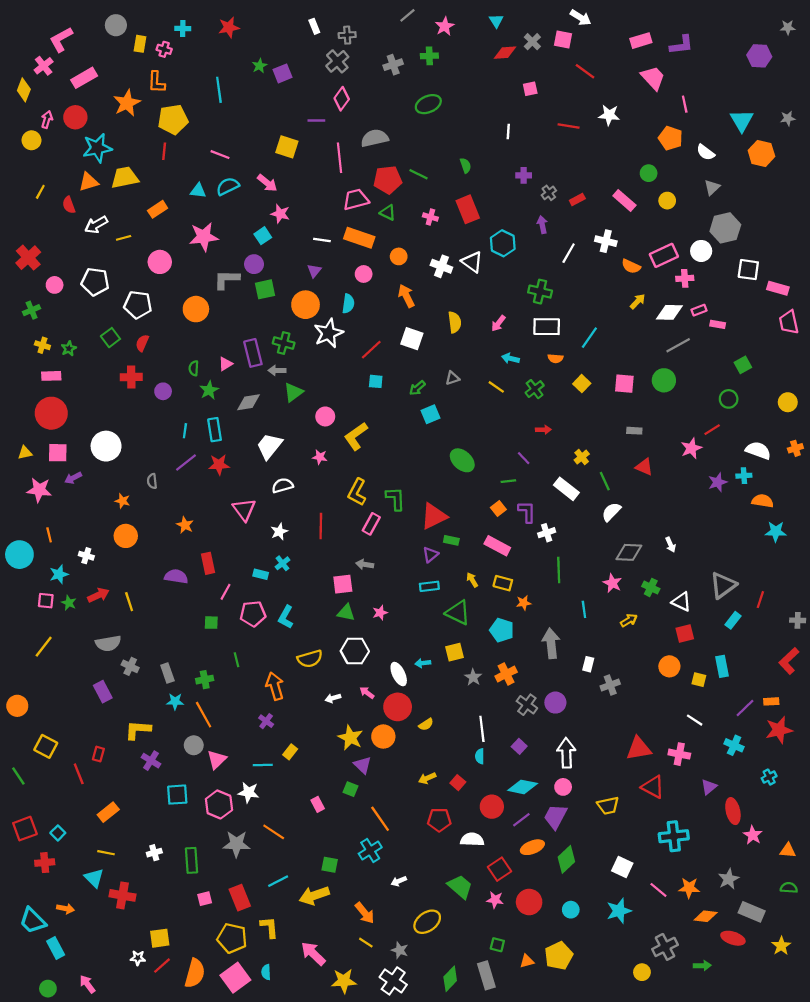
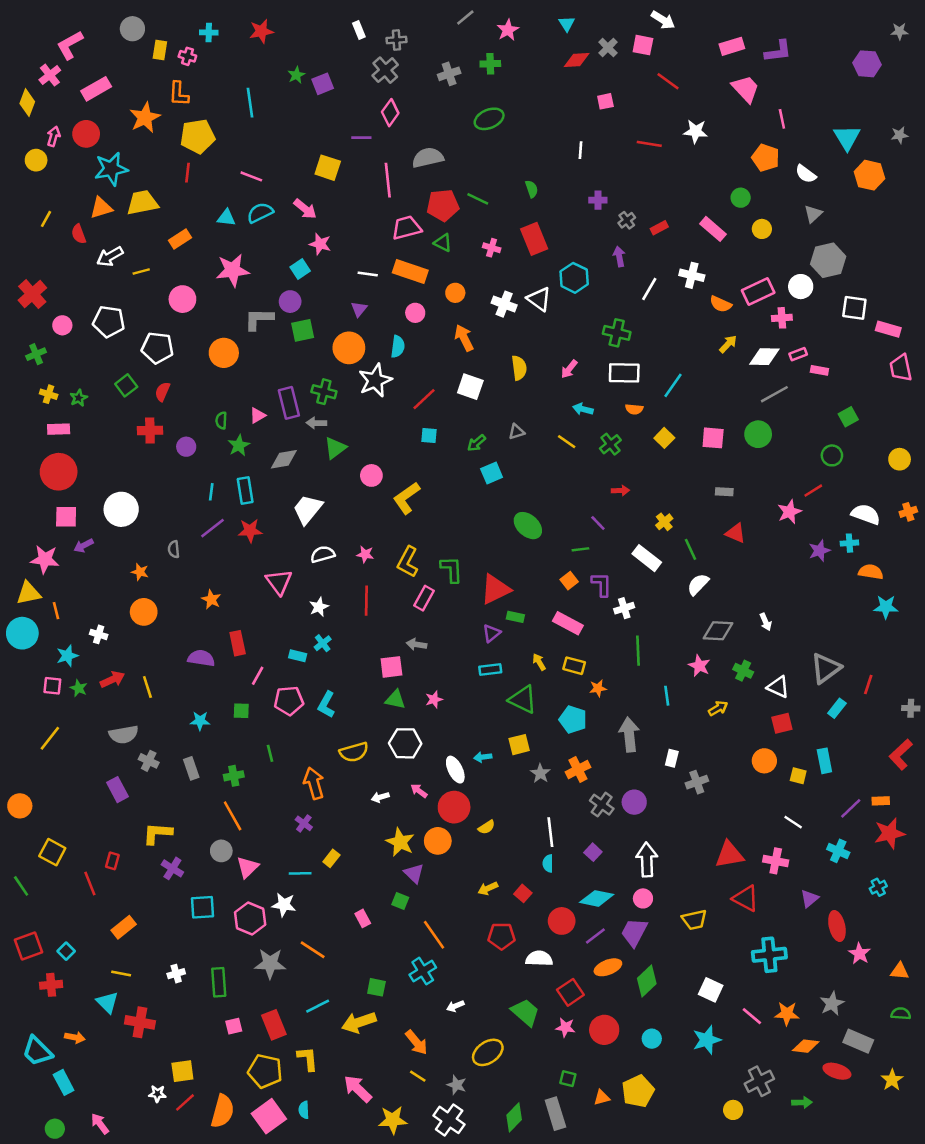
yellow triangle: (25, 453) -> (29, 593), moved, size x1.5
pink star: (320, 457) -> (365, 554), moved
cyan star: (175, 701) -> (200, 721), moved

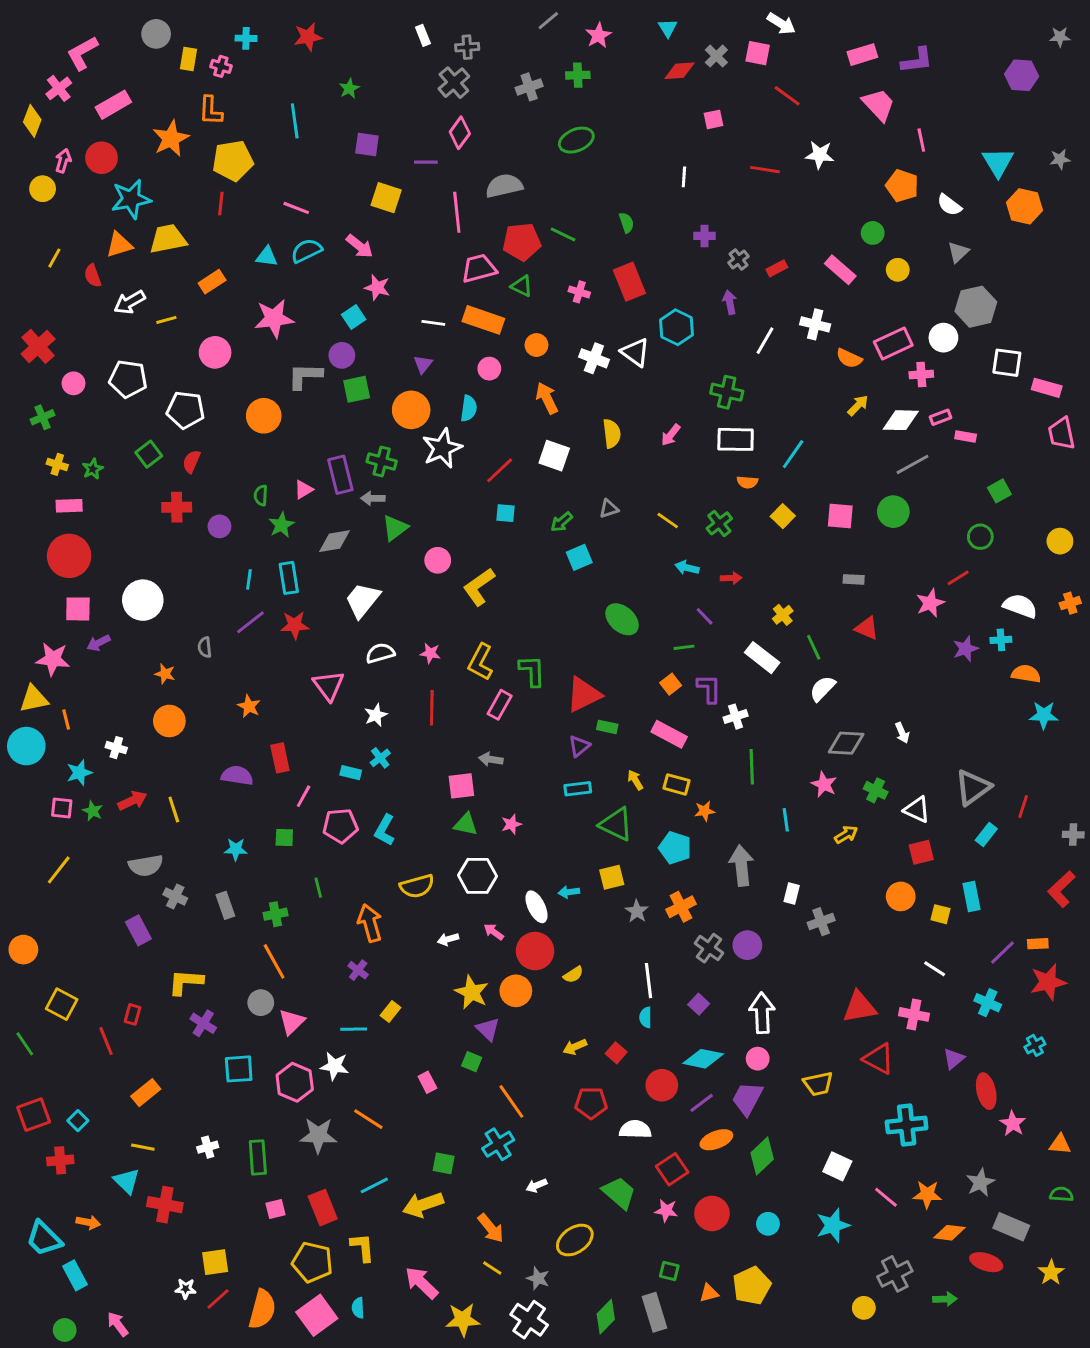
purple square: (323, 84) -> (367, 144), moved, turned 30
cyan arrow: (583, 409) -> (687, 568), moved

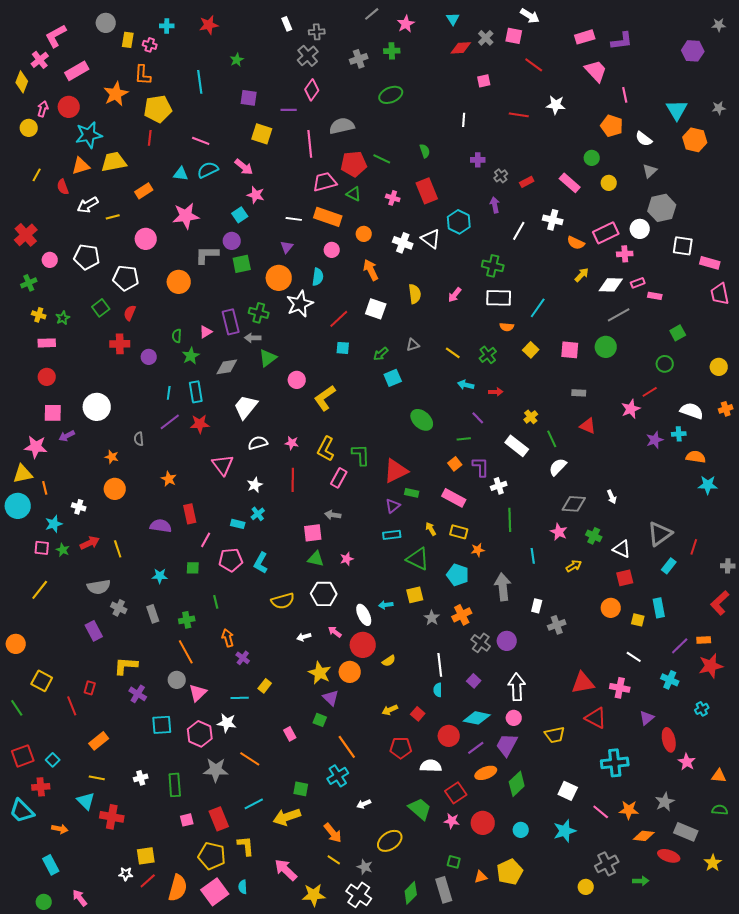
red circle: (69, 556) -> (47, 377), size x0.6
orange arrow: (370, 923) -> (228, 638), moved, size x0.7
cyan trapezoid: (44, 1239) -> (22, 811), moved

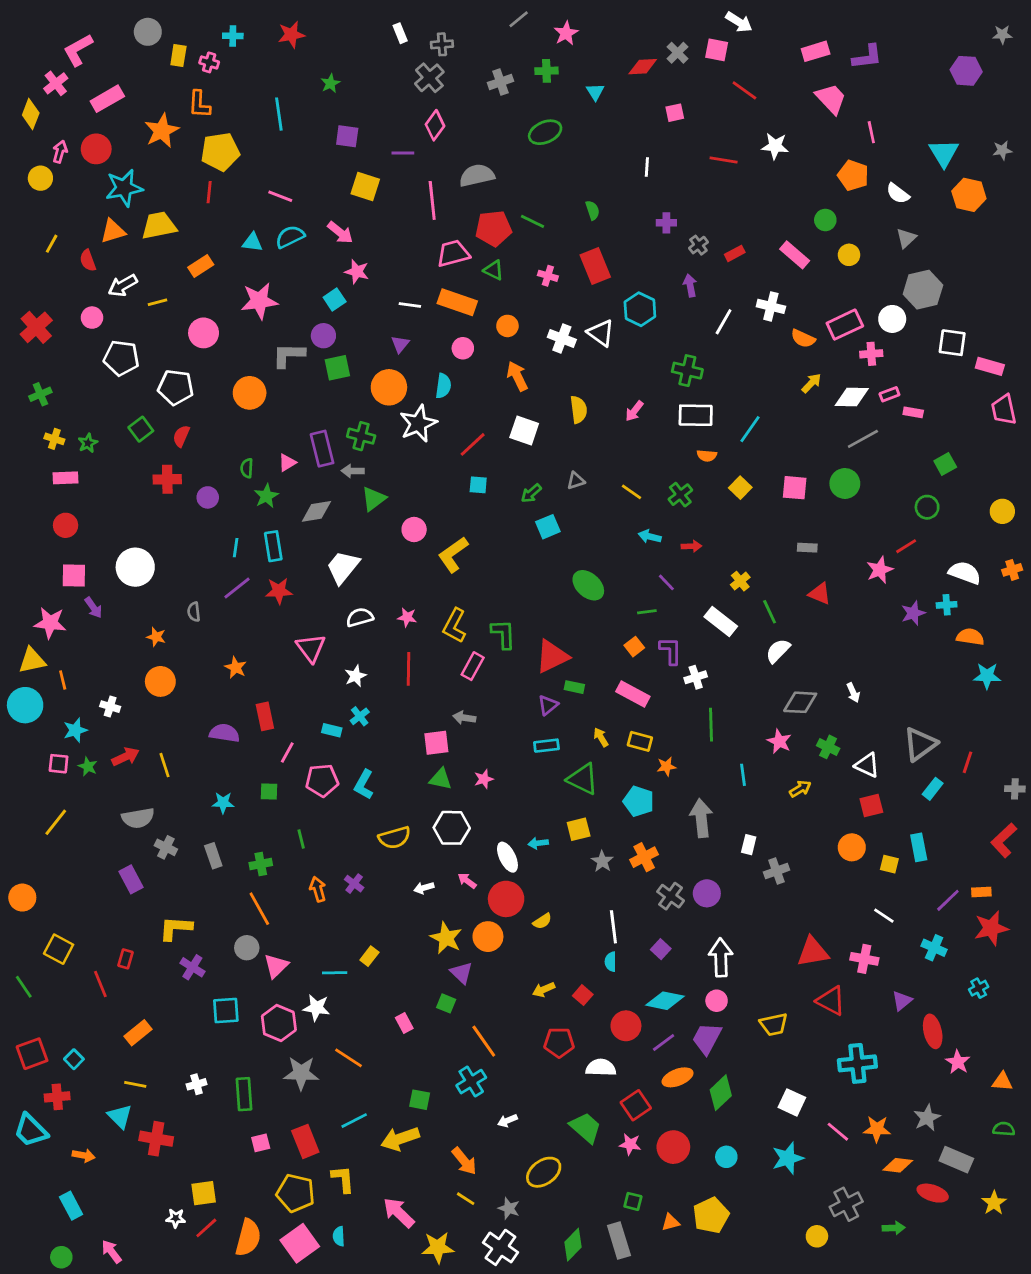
cyan triangle: (453, 19) -> (595, 92), moved
pink circle: (50, 260) -> (92, 318), moved
purple arrow: (67, 436) -> (93, 608), turned -98
purple cross: (243, 658) -> (354, 884), moved

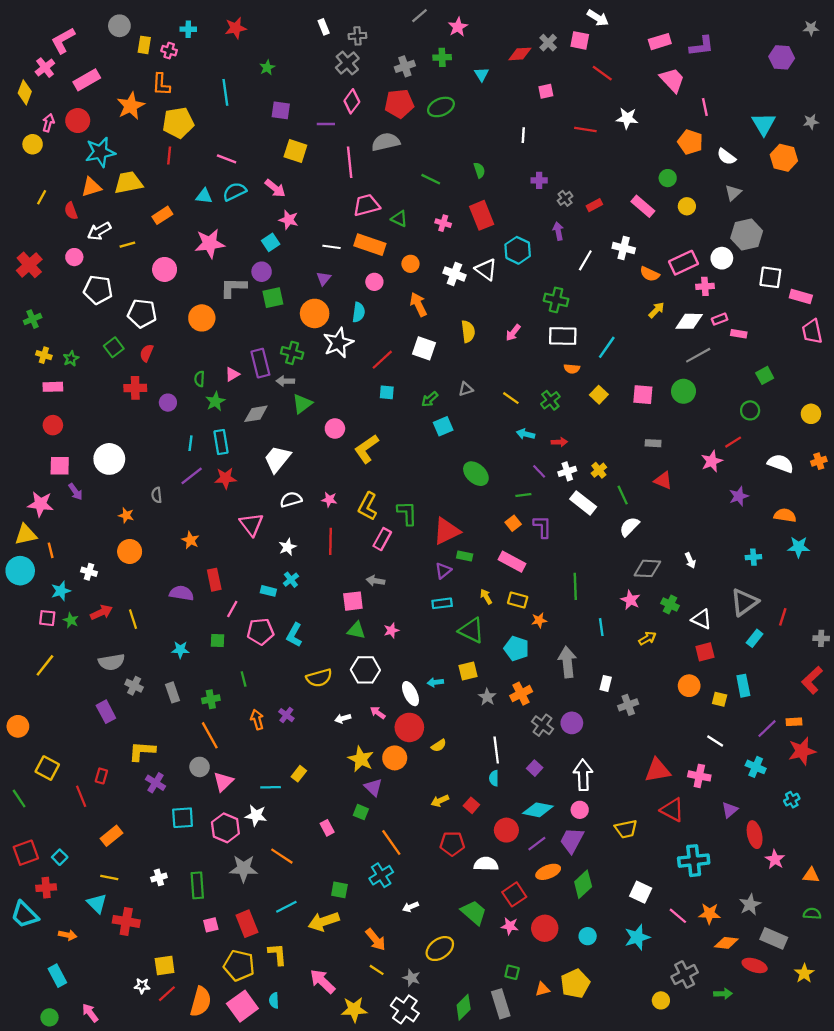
red pentagon: (494, 228) -> (399, 104), moved
cyan cross: (947, 605) -> (753, 557), moved
white cross: (696, 677) -> (567, 471), moved

